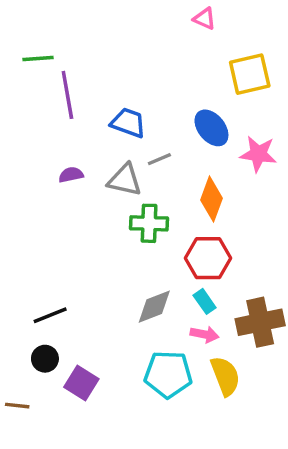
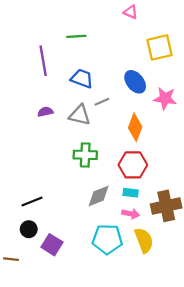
green line: (38, 59) -> (76, 36), moved
green cross: (149, 223) -> (85, 155), moved
cyan rectangle: (205, 301) -> (131, 193), turned -48

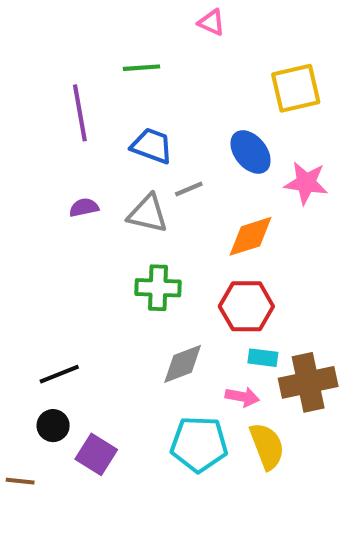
pink triangle: (131, 12) -> (211, 22), moved
orange diamond: (135, 127) -> (251, 236), turned 52
cyan rectangle: (131, 193) -> (263, 358), moved

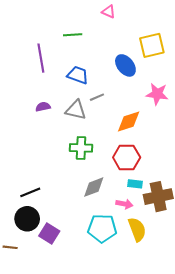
blue ellipse: (251, 152) -> (125, 65), moved
black circle: (53, 426) -> (27, 219), size x1.5

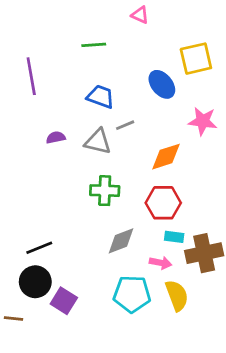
purple line: (41, 58) -> (31, 76), moved

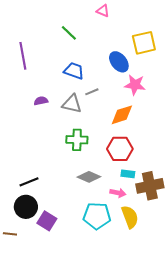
green line: (94, 45) -> (69, 33), turned 48
pink star: (203, 121) -> (135, 85), moved
gray diamond: (121, 241) -> (89, 177), turned 45

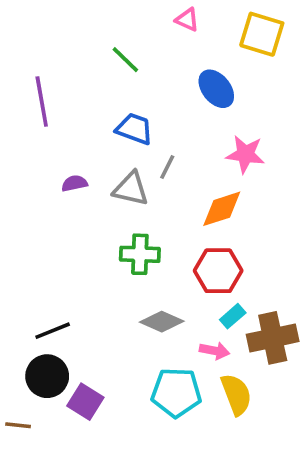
yellow square: (144, 43) -> (262, 34), moved, turned 30
blue ellipse: (119, 62) -> (216, 89), moved
gray line: (92, 92) -> (167, 167), turned -40
cyan rectangle: (128, 174) -> (233, 316), turned -48

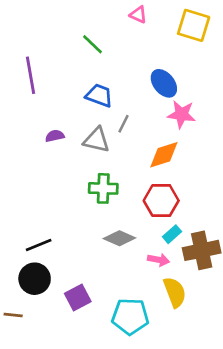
blue ellipse: (216, 89) -> (164, 83), moved
cyan pentagon: (176, 393) -> (130, 316), moved
purple square: (85, 402) -> (78, 298), moved, turned 30

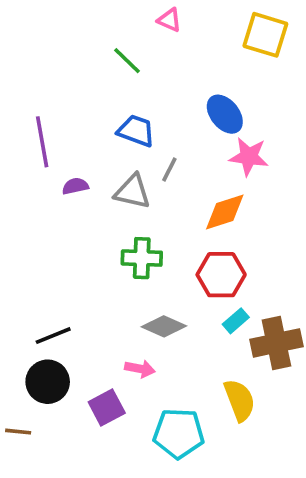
pink triangle: (138, 15) -> (169, 20), moved
purple line: (31, 75) -> (42, 142), moved
pink arrow: (159, 260) -> (140, 369), moved

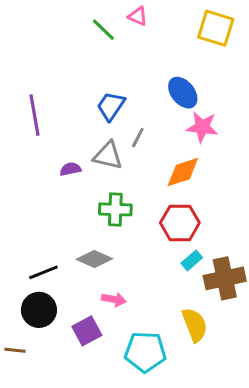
green line: (127, 61) -> (103, 30), moved
blue trapezoid: (136, 131) -> (111, 106), turned -76
purple semicircle: (75, 186) -> (70, 169), moved
gray diamond: (164, 326) -> (94, 259), moved

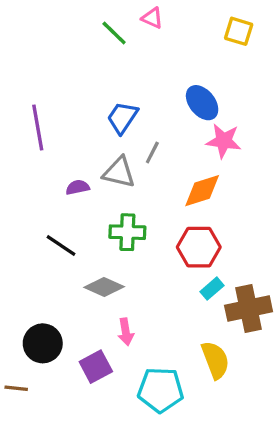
yellow square: (216, 28) -> (239, 31), size x0.7
black line: (43, 272) -> (61, 245), moved, turned 56
pink arrow: (114, 299) -> (126, 332), turned 70

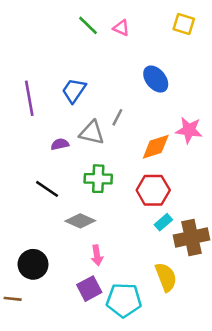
pink triangle: (152, 18) -> (121, 28), moved
blue trapezoid: (122, 118) -> (74, 91), moved
pink star: (224, 141) -> (189, 130), moved
purple square: (96, 367) -> (89, 289), moved

